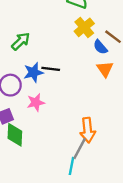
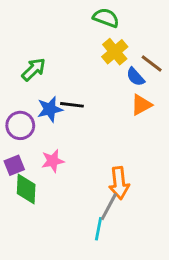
orange triangle: (105, 69) -> (141, 105), turned 36
pink star: (36, 102) -> (53, 161), moved

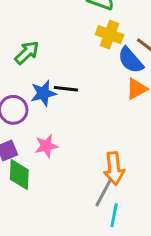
yellow cross: (115, 52) -> (110, 35), turned -30
blue semicircle: (135, 77) -> (131, 60), size x1.4
cyan line: (98, 229) -> (114, 215), moved

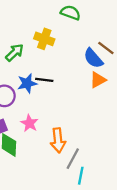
yellow cross: (110, 35) -> (44, 39), moved
pink star: (46, 146) -> (29, 123), turned -30
orange arrow: (114, 169) -> (58, 140), moved

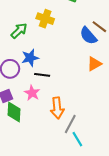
black line: (44, 80) -> (42, 75), moved
orange triangle: (98, 80) -> (94, 64), moved
cyan line: (81, 176) -> (77, 139), turned -42

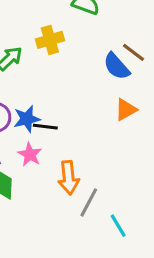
yellow cross: (45, 19) -> (50, 40), turned -36
blue star: (30, 58) -> (27, 119), moved
cyan line: (77, 139) -> (118, 226), moved

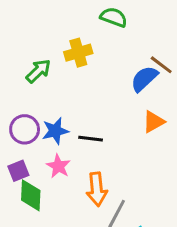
blue semicircle: (117, 66) -> (144, 79), turned 88
black line: (45, 127) -> (91, 139), moved

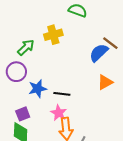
purple circle: (25, 129) -> (16, 72), moved
pink star: (58, 166) -> (59, 113), moved
purple square: (18, 171) -> (23, 114), moved

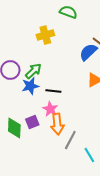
green arrow: (26, 47) -> (33, 71), moved
purple square: (23, 114) -> (32, 122), moved

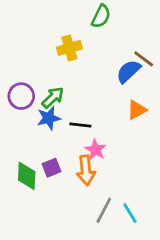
green semicircle: (68, 12) -> (101, 16), turned 96
pink star: (50, 109) -> (96, 150), moved
gray line: (70, 140) -> (104, 210), moved

